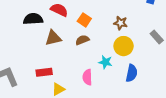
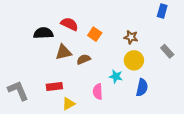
brown semicircle: (82, 40) -> (84, 59), moved

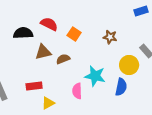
blue rectangle: (162, 11) -> (141, 11), turned 56
yellow circle: (134, 60) -> (129, 65), moved
cyan star: (116, 76) -> (95, 76), size x1.5

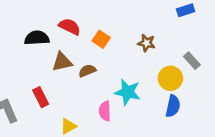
red rectangle: (34, 86) -> (41, 97), moved, turned 70
blue semicircle: (121, 87) -> (173, 106), moved

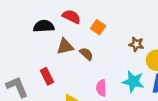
brown star: (146, 43) -> (136, 44), moved
brown semicircle: (87, 71) -> (86, 54), turned 64
cyan star: (128, 92) -> (133, 82), moved

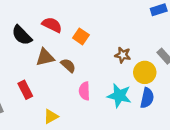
black semicircle: (44, 26) -> (22, 35), turned -132
pink semicircle: (101, 88) -> (84, 91), moved

